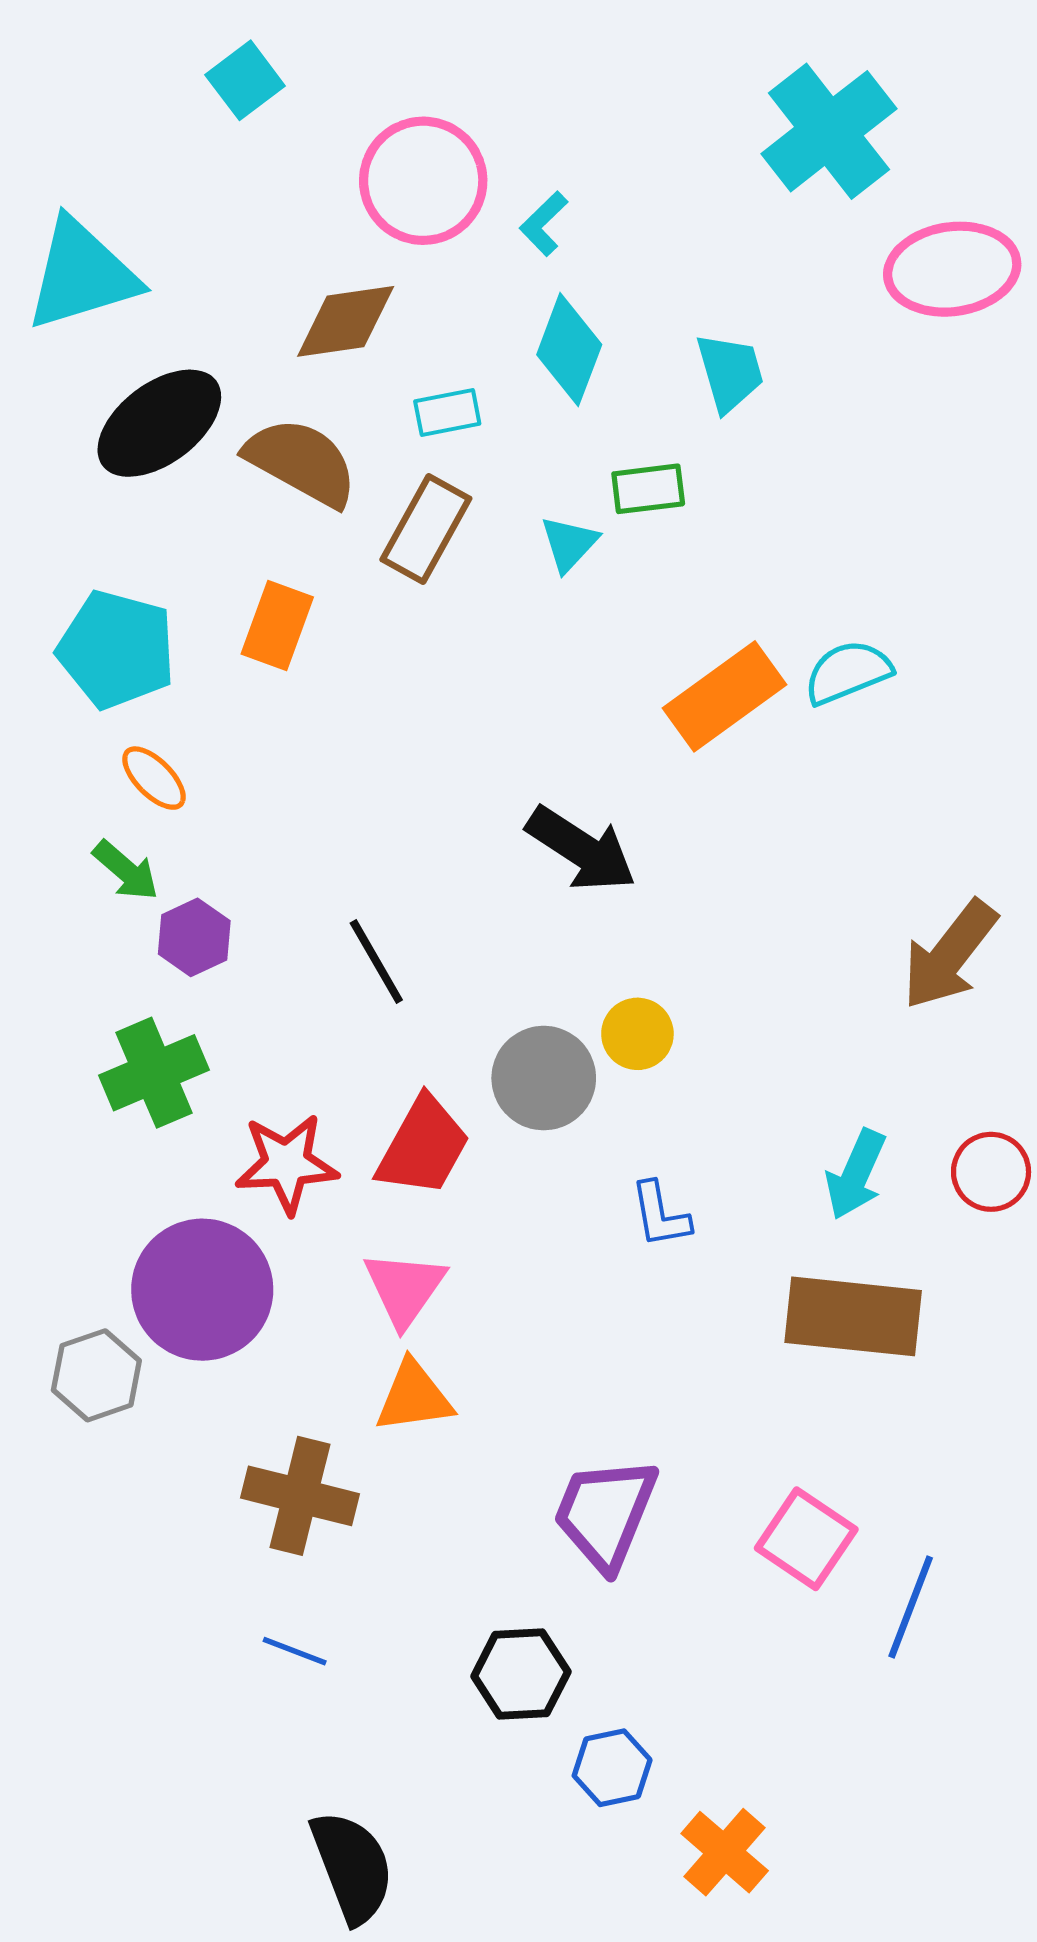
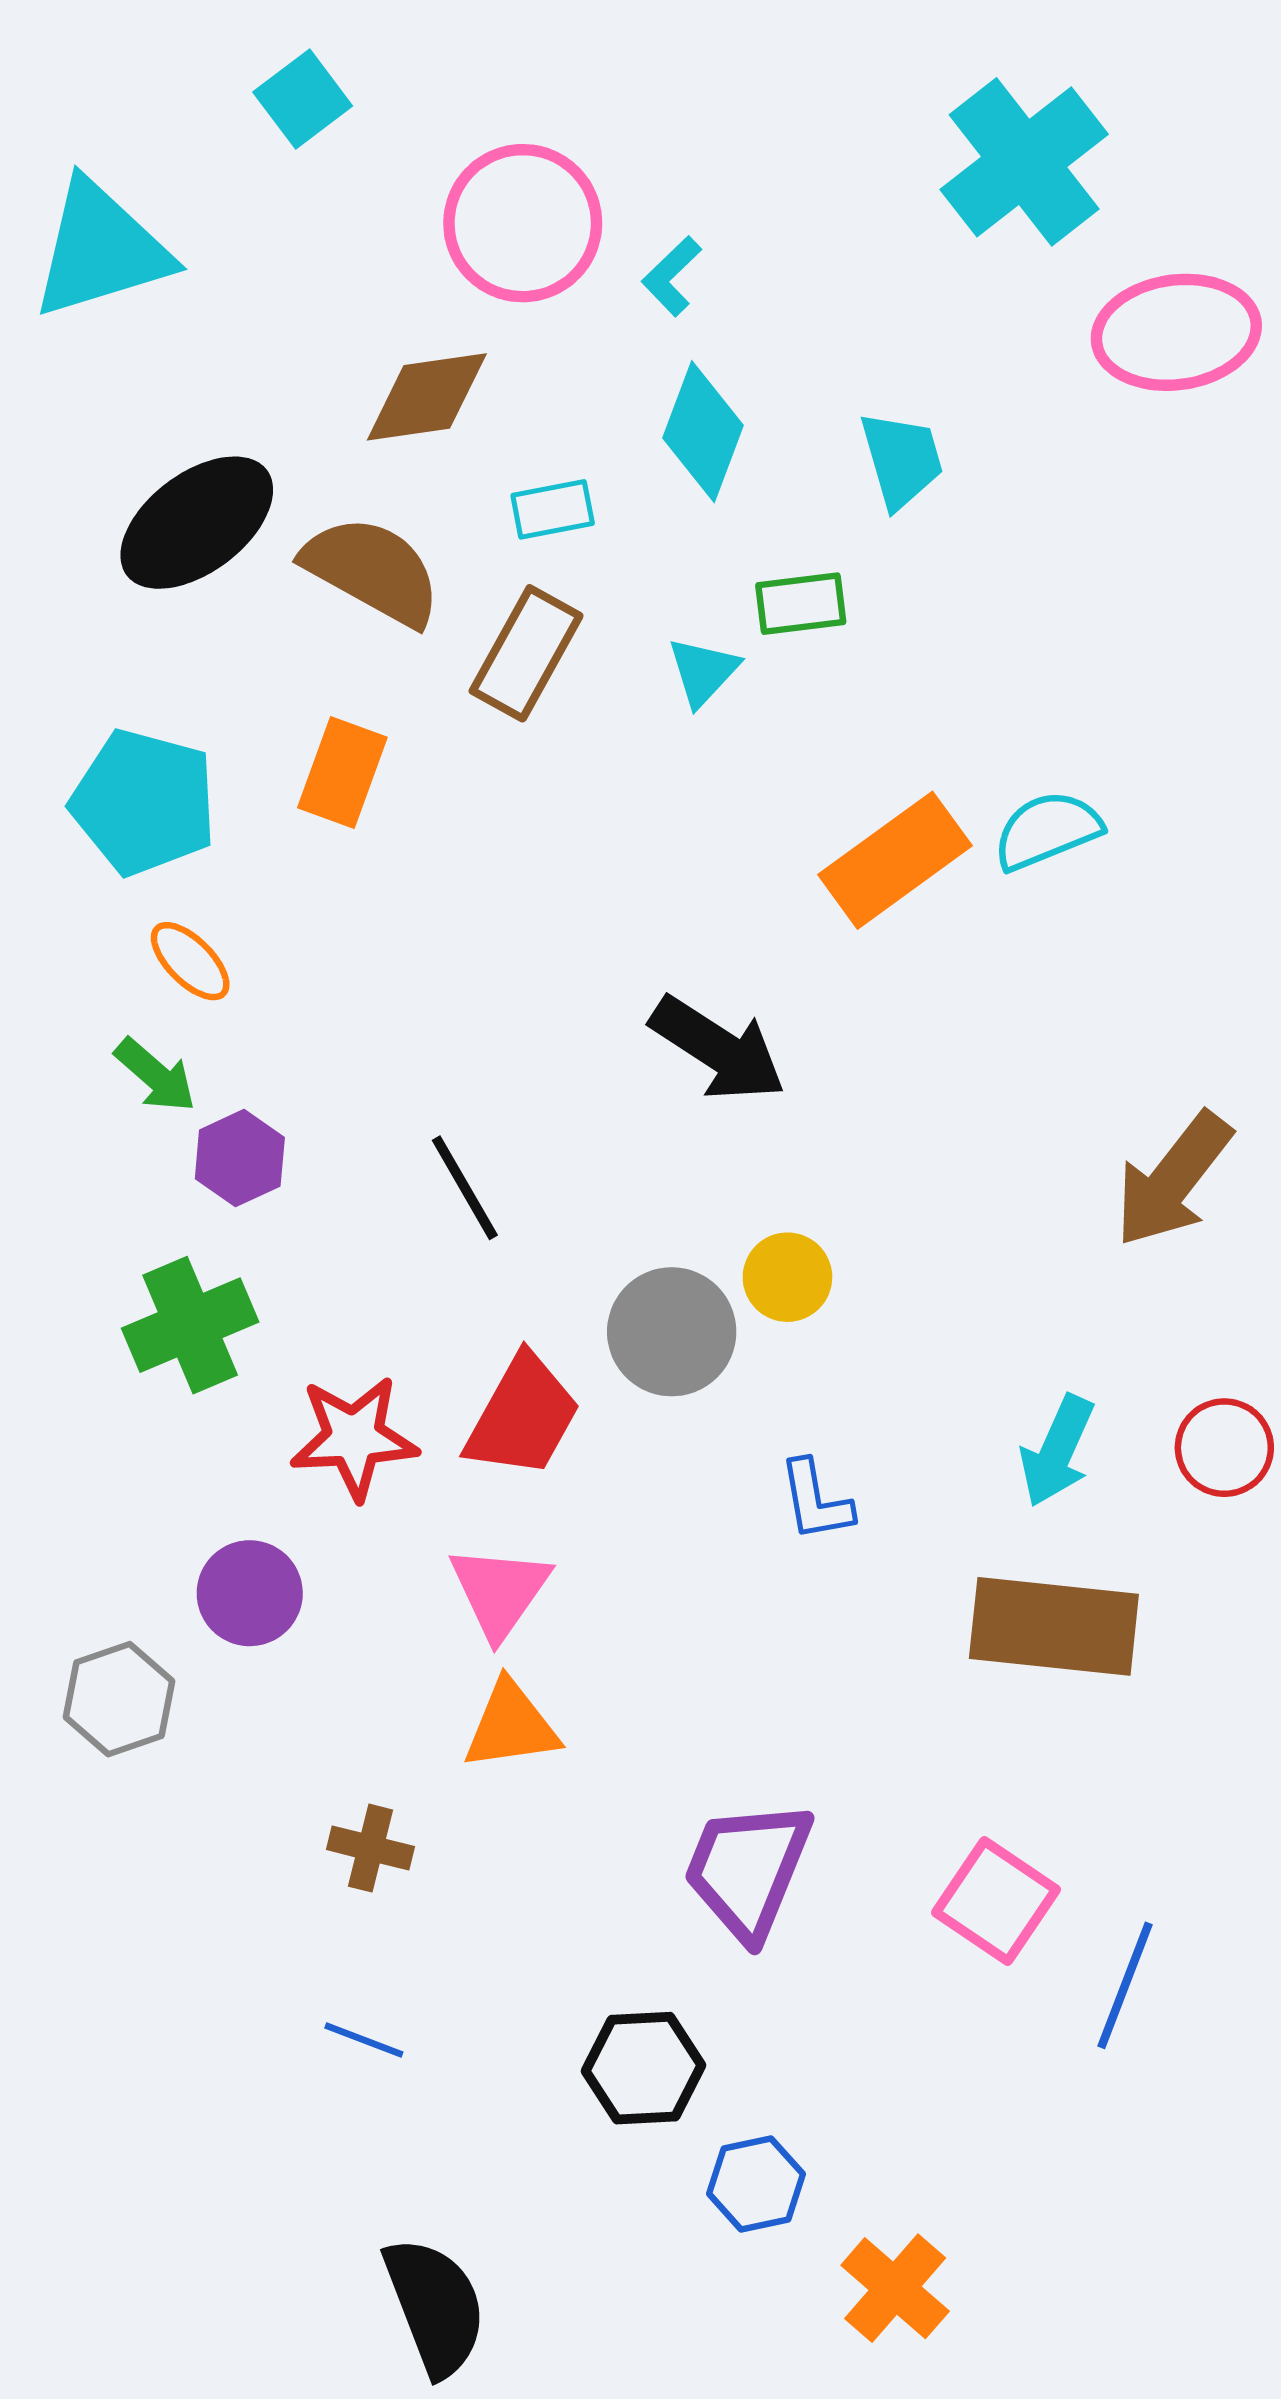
cyan triangle: (82, 275) -> (101, 250), moved
purple circle: (202, 1290) -> (250, 1593), size x0.6
brown cross: (300, 1496) -> (371, 1848), size x0.6

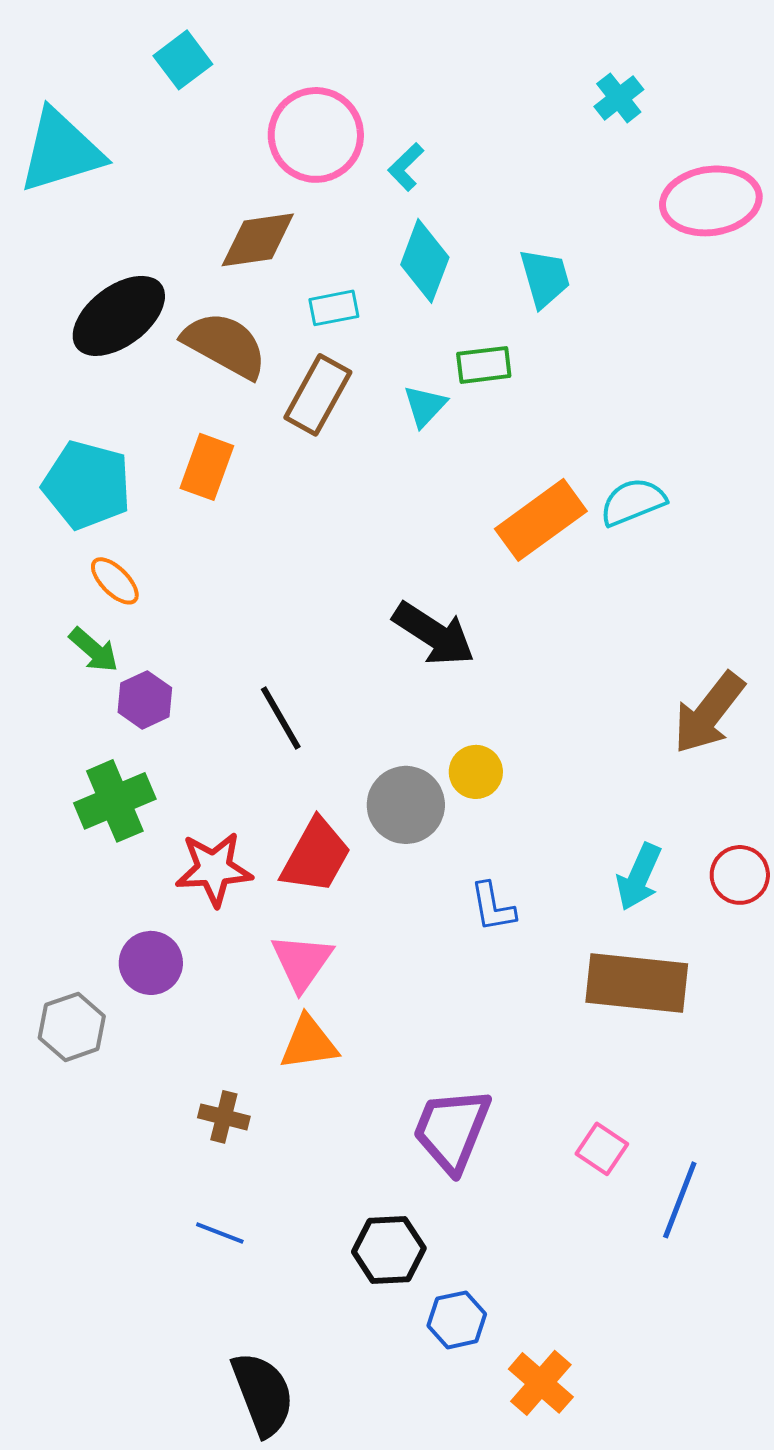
cyan cross: (1024, 162) -> (619, 98), size x0.5
pink square: (996, 1901) -> (602, 1149), size x0.7

